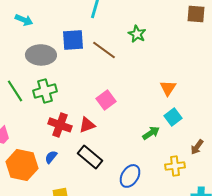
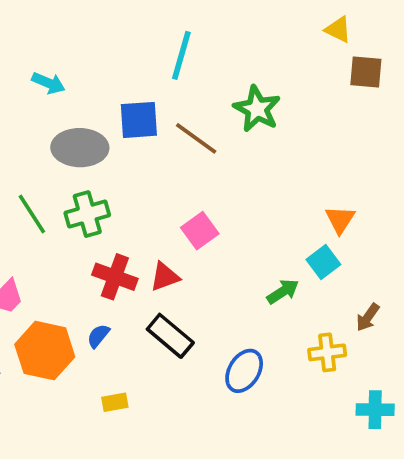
green star: (137, 34) -> (257, 109), size x1.4
orange triangle: (168, 88) -> (340, 220), moved

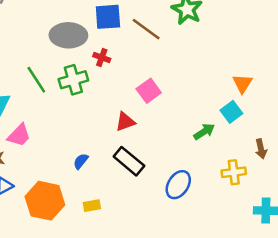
red cross: (115, 277) -> (102, 58), moved, size x0.6
brown arrow: (368, 317) -> (261, 149), turned -48
orange hexagon: (45, 351) -> (45, 201), moved

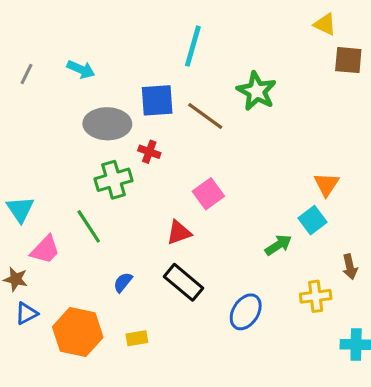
green line: (36, 80) -> (89, 226), moved

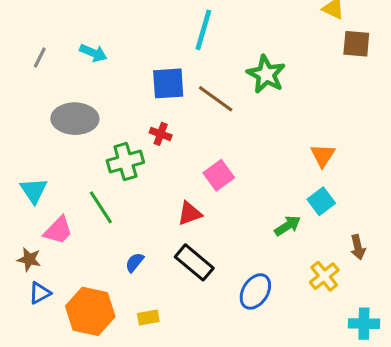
gray ellipse: (107, 124) -> (75, 119), moved
orange triangle: (326, 184) -> (323, 155), moved
yellow cross: (316, 296) -> (324, 276), turned -32

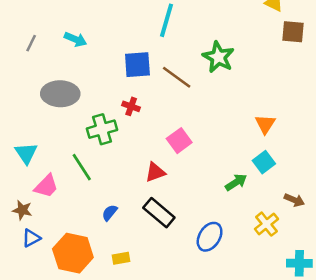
brown arrow: (358, 247) -> (294, 200), turned -54

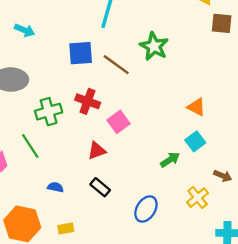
red cross: (131, 106) -> (88, 101), moved, size x1.5
orange triangle: (265, 124) -> (196, 107), turned -36
blue semicircle: (110, 213) -> (55, 187), turned 63
black rectangle: (159, 213) -> (100, 187), size x0.7

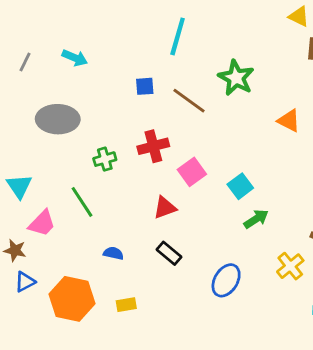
blue square: (81, 53) -> (145, 86), size x0.6
red cross: (88, 101) -> (153, 146), turned -35
orange triangle: (196, 107) -> (289, 121), moved
green cross: (49, 112) -> (105, 159), size x0.7
cyan square: (195, 141) -> (240, 186), moved

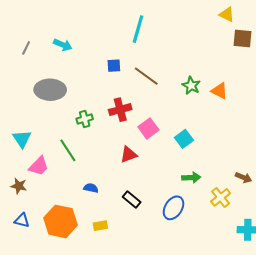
green star: (236, 78) -> (191, 86), moved, size x0.7
green arrow: (256, 219) -> (191, 178), moved, turned 30
black rectangle: (169, 253) -> (132, 199), moved
blue triangle: (25, 282) -> (22, 220), moved, turned 42

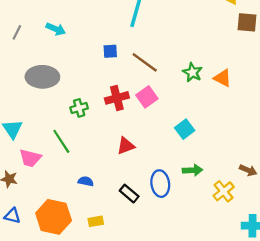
pink square: (148, 128) -> (147, 97), moved
pink trapezoid: (39, 166) -> (30, 158), turned 60
blue ellipse: (173, 208) -> (160, 184), moved, turned -40

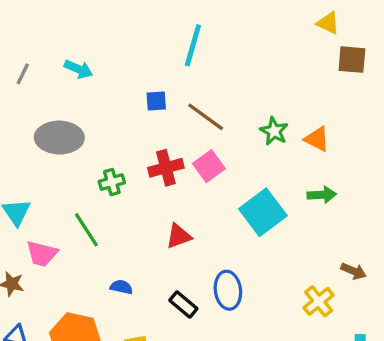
cyan square: (185, 129) -> (263, 212), size x1.6
green arrow: (192, 170) -> (322, 195), moved

